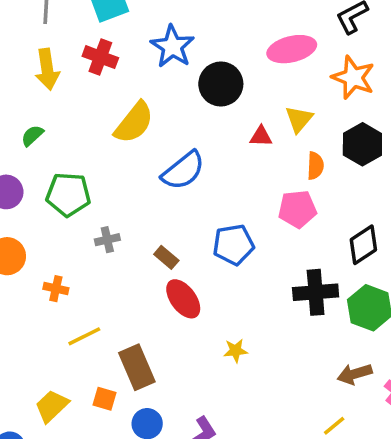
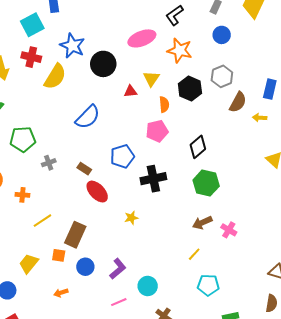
yellow semicircle: (134, 123) -> (55, 77), moved
black cross: (316, 292) -> (153, 179), moved
brown rectangle: (137, 367) -> (75, 235), turned 55

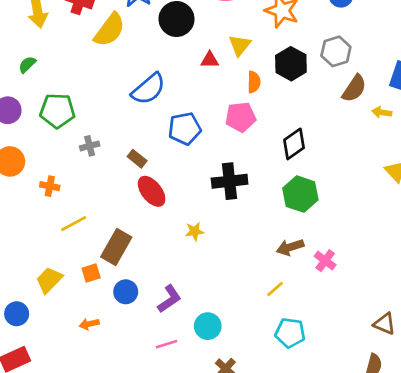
blue pentagon: (122, 156) -> (185, 129), moved
orange square: (59, 255) -> (91, 273), turned -32

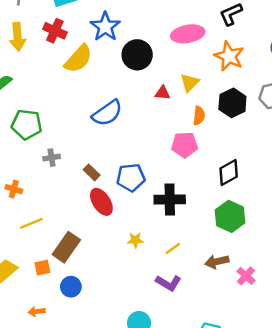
blue pentagon: (185, 129) -> (131, 177), moved
yellow line: (275, 289) -> (173, 248), moved
purple L-shape: (169, 299) -> (168, 283), moved, turned 60

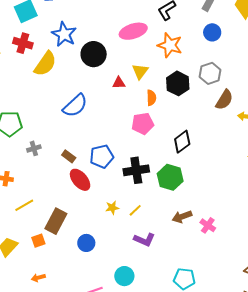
green hexagon: (230, 216) -> (170, 177), moved
yellow line: (173, 248) -> (135, 210), moved
blue circle: (71, 287) -> (86, 243), moved

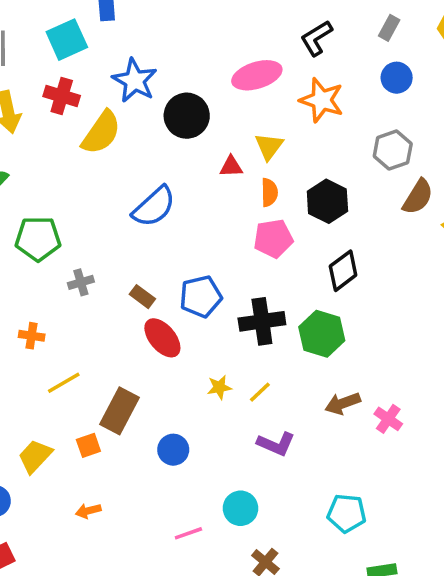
black hexagon: (178, 83) -> (327, 201), moved
orange semicircle: (151, 98) -> (269, 192), moved

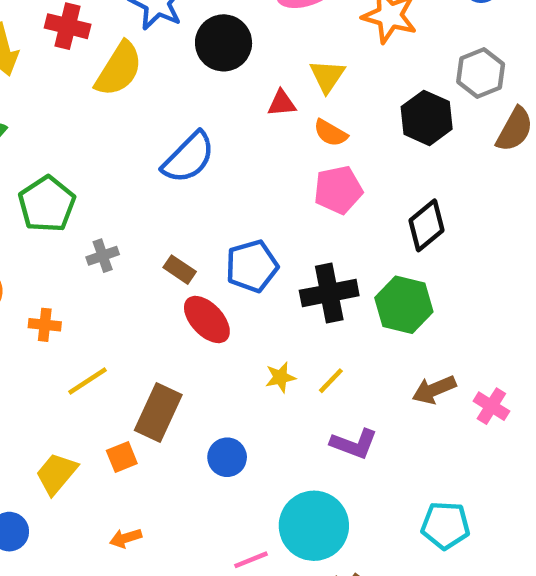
orange semicircle: (269, 192) -> (330, 133), turned 124
black hexagon: (327, 201) -> (427, 118), moved
green pentagon: (38, 239) -> (47, 204), turned -30
cyan circle: (240, 508) -> (314, 526), size x1.6

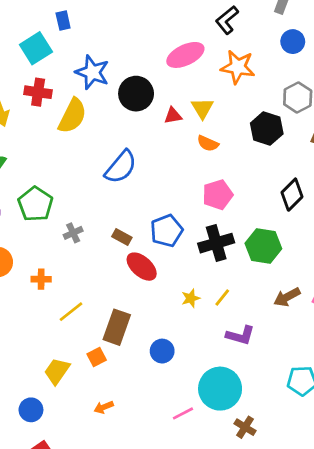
red triangle: (282, 103) -> (173, 116), moved
pink pentagon: (338, 190) -> (218, 195), moved
black diamond: (427, 225) -> (292, 195), moved

